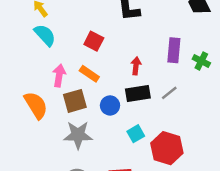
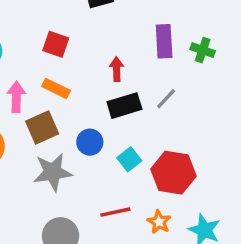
blue circle: (110, 105) -> (90, 142), moved

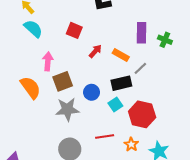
red arrow: (117, 69) -> (95, 51), moved, turned 40
orange rectangle: (56, 88) -> (121, 55), moved
black rectangle: (124, 106) -> (121, 83), moved

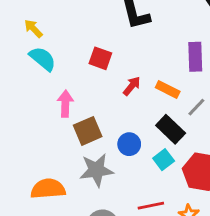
black rectangle: (121, 83) -> (171, 129), turned 60
orange semicircle: (30, 88) -> (48, 189), moved, turned -55

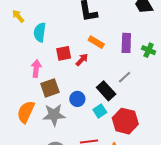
red square: (100, 58) -> (64, 53), moved, turned -35
cyan semicircle: (43, 59) -> (40, 32), moved, turned -126
orange rectangle: (168, 89) -> (96, 42), moved
orange semicircle: (48, 189) -> (26, 112), moved, turned -65

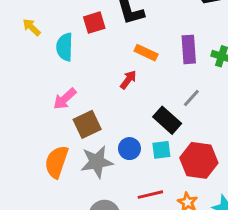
red square: (64, 53) -> (94, 23), moved
pink arrow: (36, 68) -> (65, 99), turned -132
blue circle: (77, 99) -> (129, 149), moved
cyan square: (100, 111) -> (161, 150), turned 32

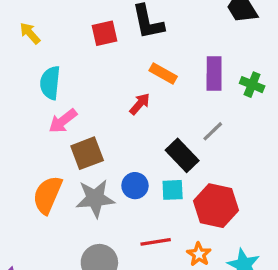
cyan semicircle: (65, 47) -> (50, 83), moved

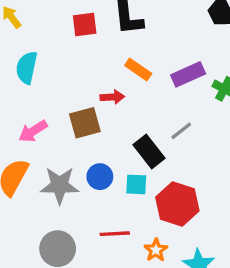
purple rectangle: (214, 74) -> (188, 74), turned 60
red arrow: (140, 104) -> (112, 97), turned 40
pink arrow: (63, 121) -> (33, 131), moved
brown square: (87, 153) -> (85, 123), moved

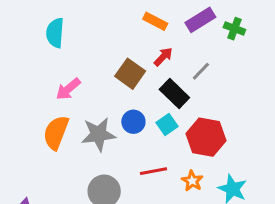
red arrow: (112, 97) -> (163, 57), moved, turned -35
brown square: (85, 123) -> (130, 74), moved, turned -32
cyan square: (136, 184) -> (167, 124), turned -30

